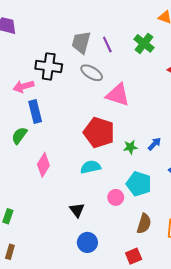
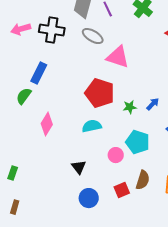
pink arrow: (24, 86) -> (21, 29), moved
blue rectangle: (35, 111) -> (39, 73), turned 40
red square: (134, 256) -> (122, 190), moved

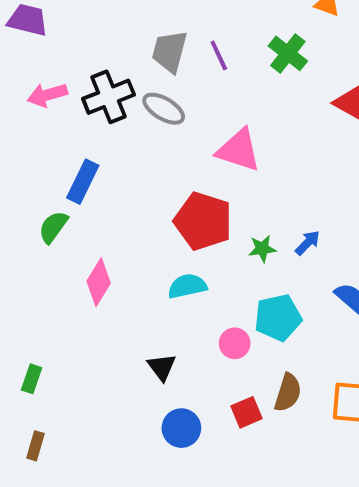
black cross: (52, 30) -> (108, 97), turned -30
gray ellipse: (93, 36) -> (164, 109), moved
cyan pentagon: (138, 142) -> (278, 318), turned -30

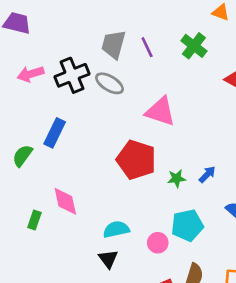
green semicircle: (53, 227) -> (22, 156), moved
pink diamond: (99, 282) -> (65, 201), turned -44
cyan semicircle: (187, 286) -> (116, 229), moved
green rectangle: (32, 379) -> (34, 220), moved

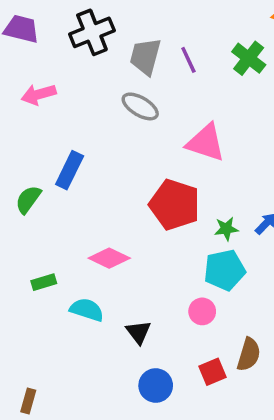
black cross: (72, 75) -> (92, 32), moved
pink diamond: (65, 201) -> (109, 258), moved, turned -52
green rectangle: (34, 220) -> (44, 282), turned 54
cyan pentagon: (187, 225) -> (225, 270), moved
cyan semicircle: (116, 229) -> (87, 310), moved, turned 30

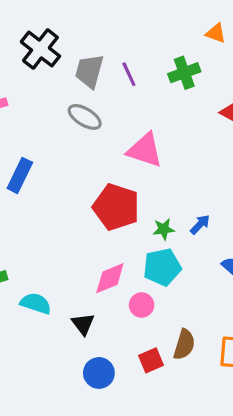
black cross: (92, 32) -> (40, 49), turned -30
green cross: (249, 58) -> (184, 73), turned 32
pink diamond: (109, 258) -> (110, 278), moved, turned -48

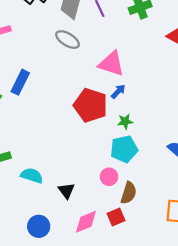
blue arrow: (200, 224) -> (118, 91), moved
pink diamond: (110, 278) -> (86, 222), moved
brown semicircle: (184, 345) -> (129, 193), moved
blue circle: (99, 373) -> (39, 226), moved

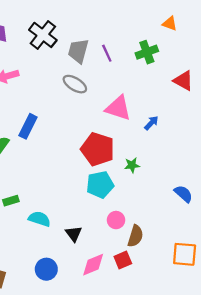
blue arrow: (118, 91) -> (151, 123), moved
cyan pentagon: (124, 149) -> (100, 185), moved

